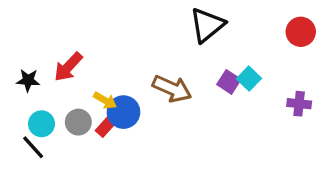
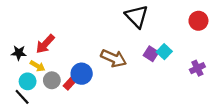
black triangle: (207, 25) -> (137, 16), turned -35
yellow arrow: (105, 100) -> (37, 66), moved
purple cross: (299, 104) -> (197, 68), turned -32

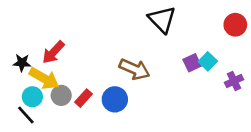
cyan square: (164, 52) -> (208, 61), moved
purple square: (151, 54) -> (192, 63), moved, turned 32
yellow arrow: (37, 66) -> (44, 78), size x1.6
blue circle: (82, 74) -> (115, 99), moved

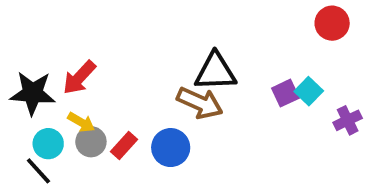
black triangle: (162, 19) -> (215, 72), moved, turned -48
red circle: (235, 25) -> (332, 23), moved
black star: (22, 63) -> (33, 93), size x1.6
yellow arrow: (44, 78) -> (81, 122), moved, size x0.6

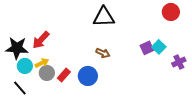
black triangle: (215, 72) -> (104, 17), moved
brown arrow: (200, 103) -> (103, 53), size x0.6
yellow arrow: (81, 122) -> (42, 63), turned -56
cyan circle: (48, 144) -> (25, 66), moved

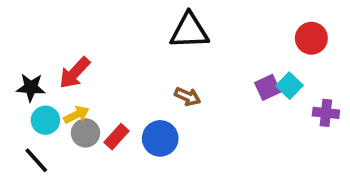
red circle: (171, 12) -> (311, 38), moved
black star: (17, 48) -> (31, 87), size x0.7
purple cross: (179, 62) -> (326, 113), turned 32

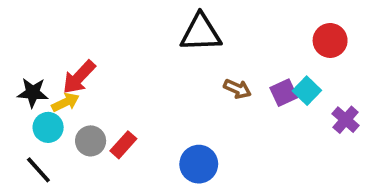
brown arrow: (187, 97) -> (237, 89), moved
purple cross: (326, 113) -> (346, 120), turned 35
yellow arrow: (76, 115) -> (65, 102), moved
blue circle: (160, 138) -> (199, 164), moved

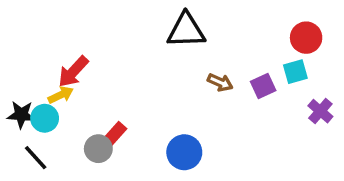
cyan square: (307, 91) -> (295, 72), moved, turned 30
black star: (33, 93) -> (21, 115), moved
gray circle: (91, 141) -> (98, 149), moved

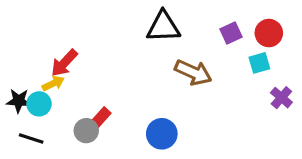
brown arrow: (220, 82) -> (193, 72), size x1.6
purple square: (263, 86) -> (231, 33), moved
black line: (36, 158) -> (31, 138), turned -30

